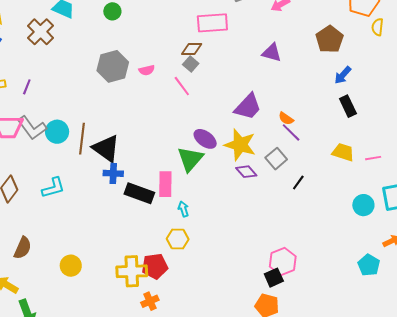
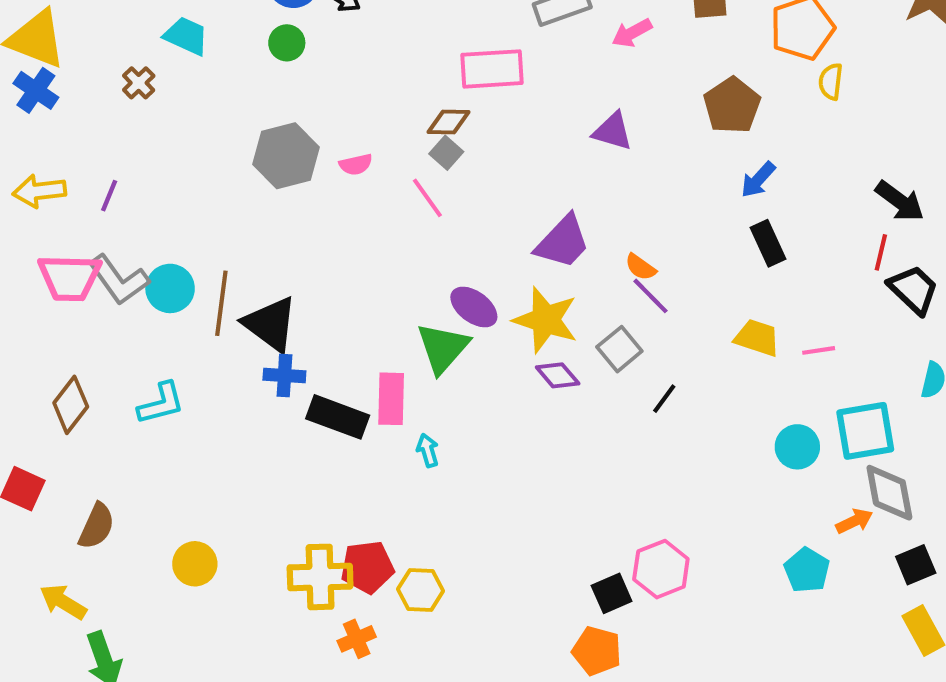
brown cross: (41, 32) -> (139, 83), size x0.6
yellow hexagon: (178, 239) -> (421, 590), moved
pink hexagon: (283, 262) -> (661, 569), moved

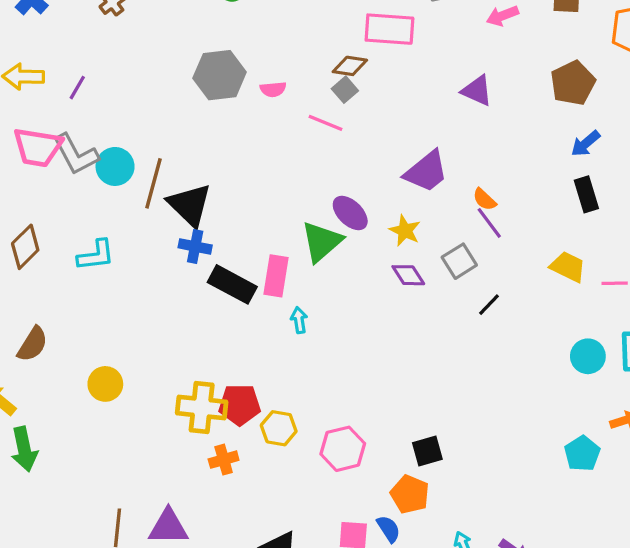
pink line: (427, 198) -> (325, 123), turned -40
yellow star: (546, 320) -> (405, 231), size x0.6
pink hexagon: (661, 569) -> (343, 449), moved

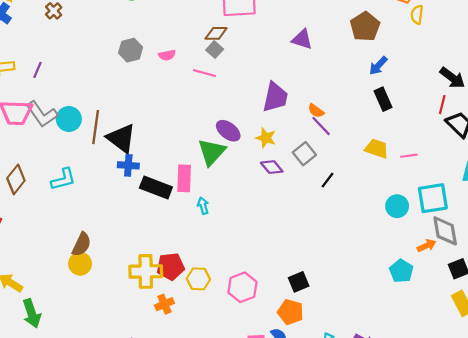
gray hexagon: (220, 75) -> (131, 50), size x0.7
purple trapezoid: (426, 172) -> (275, 97), turned -32
brown semicircle: (33, 344) -> (82, 244), moved

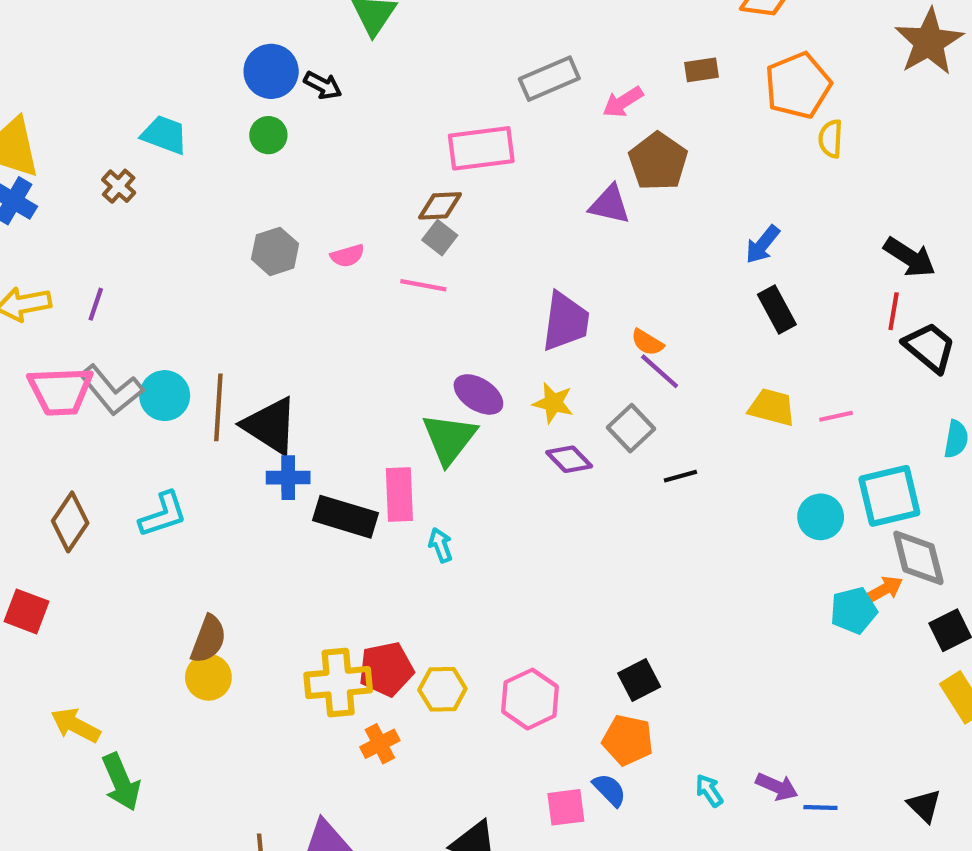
brown pentagon: (365, 27) -> (658, 161), moved
black line: (328, 180) -> (680, 476), turned 42
cyan pentagon: (401, 271) -> (854, 610), moved, turned 30

